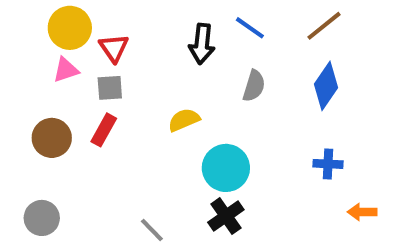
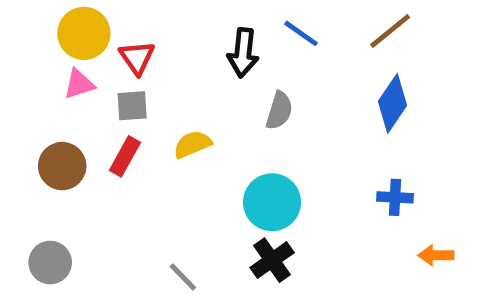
gray semicircle: (254, 86) -> (279, 111), moved
yellow semicircle: (184, 120) -> (192, 144), moved

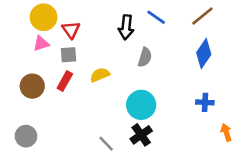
orange arrow: (436, 255) -> (226, 132), turned 72
gray line: (183, 277) -> (106, 144), moved

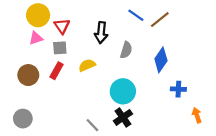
brown line: (202, 16) -> (160, 20), moved
black arrow: (126, 27) -> (101, 33), moved
blue diamond: (204, 54) -> (161, 60), moved

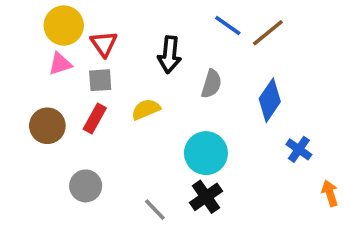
blue cross: (178, 89) -> (299, 149), turned 32
gray circle: (23, 119) -> (86, 186), moved

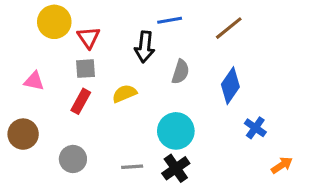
blue line: (228, 25) -> (170, 20), moved, turned -45
pink triangle: (60, 64) -> (34, 81), moved, turned 30
brown circle: (47, 126) -> (23, 134), moved
orange arrow: (330, 193) -> (282, 165), turned 75
gray line: (155, 210) -> (132, 167), moved, turned -50

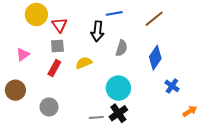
pink triangle: (34, 81) -> (23, 54), turned -48
gray line: (132, 167) -> (96, 117), moved

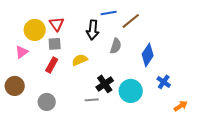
yellow circle: (36, 14) -> (35, 30), moved
brown line: (154, 19) -> (131, 21), moved
cyan circle: (118, 88) -> (131, 91), moved
black cross: (118, 113) -> (105, 84), moved
gray line: (96, 117) -> (92, 100), moved

